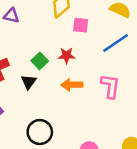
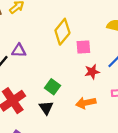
red star: (67, 55) -> (92, 72), moved

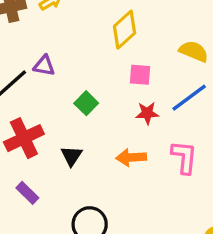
yellow diamond: (62, 32) -> (125, 30), moved
green square: (52, 87) -> (86, 103), moved

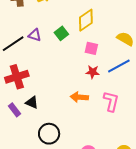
green square: (86, 103) -> (61, 33), moved
black triangle: (72, 156) -> (32, 103), moved, turned -48

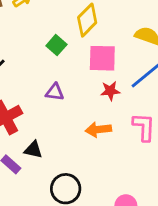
purple triangle: (35, 35) -> (55, 92), moved
pink square: (91, 48) -> (102, 58), size x1.5

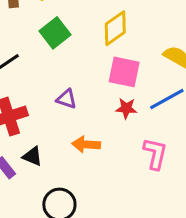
green square: (56, 45) -> (55, 33), moved, size x1.4
orange arrow: (98, 130) -> (86, 144), moved

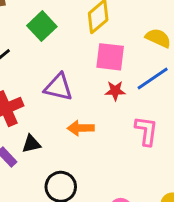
purple triangle: (67, 99) -> (58, 87), size x1.5
black triangle: (33, 156) -> (31, 144), turned -30

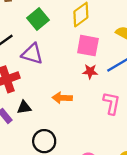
purple triangle: (58, 87) -> (32, 54), moved

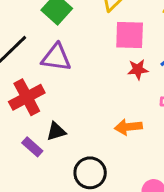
orange arrow: (62, 98) -> (128, 127), moved

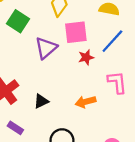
purple triangle: (56, 58) -> (46, 48), moved, turned -40
black triangle: (56, 131) -> (41, 101), moved

